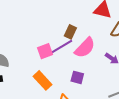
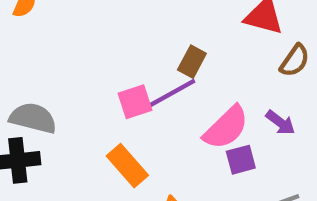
pink semicircle: (85, 48) -> (226, 128), moved
purple square: (77, 77) -> (241, 160), moved, turned -32

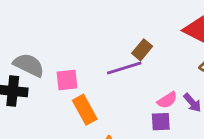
pink square: (135, 102) -> (67, 80), moved
pink semicircle: (226, 128) -> (167, 100), moved, size x0.6

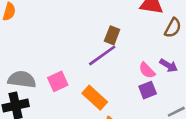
pink semicircle: (167, 100) -> (147, 70), turned 96
orange rectangle: (85, 110) -> (95, 98), moved

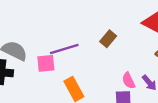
purple line: (102, 55) -> (64, 49), moved

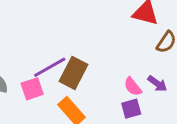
brown rectangle: (108, 39) -> (73, 73), moved, size x1.5

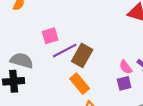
pink square: (32, 89) -> (50, 36), moved

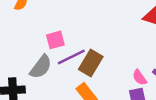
gray semicircle: (22, 60) -> (41, 67), moved, turned 110

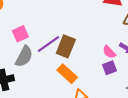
pink square: (55, 40) -> (20, 34), moved

